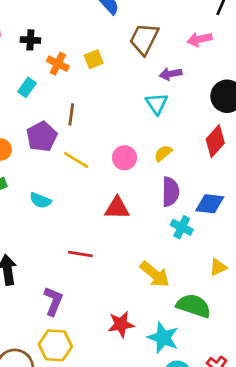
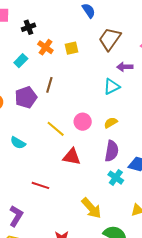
black cross: (30, 40) -> (28, 27), turned -32
cyan triangle: (157, 104) -> (112, 87), turned 30
yellow line: (76, 160) -> (56, 129), moved

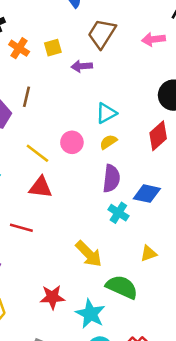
purple arrow: (125, 67) -> (82, 66), moved
cyan triangle: (112, 87) -> (106, 113), moved
red triangle: (72, 157) -> (41, 187), moved

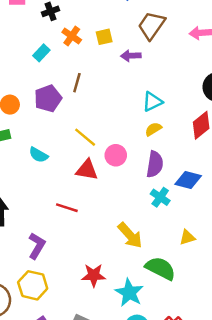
pink circle: (72, 142) -> (116, 155), moved

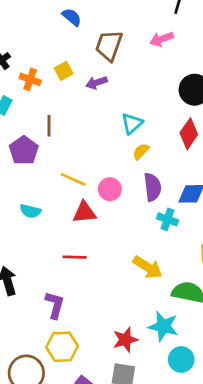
red star: (94, 275) -> (125, 340), moved

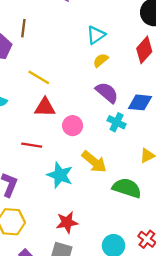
purple semicircle: (152, 187) -> (107, 93), turned -50
pink circle: (110, 189) -> (73, 126), moved
cyan star: (163, 326) -> (60, 175), moved

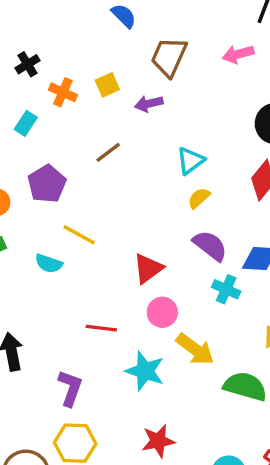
brown line: (23, 28) -> (108, 152), moved, turned 48
yellow line: (39, 77) -> (79, 235), moved
red triangle: (45, 107) -> (148, 268), moved, turned -35
pink circle: (73, 126) -> (162, 312), moved

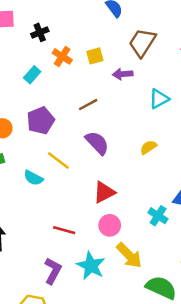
cyan triangle: (190, 161) -> (159, 99), moved
purple semicircle: (210, 246) -> (97, 143), moved
purple L-shape: (70, 388) -> (53, 271), moved

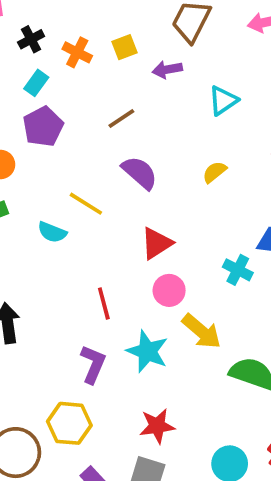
black cross: (40, 32) -> (31, 39), moved
purple pentagon: (41, 121) -> (43, 127), moved
red line: (64, 230) -> (104, 304), turned 65

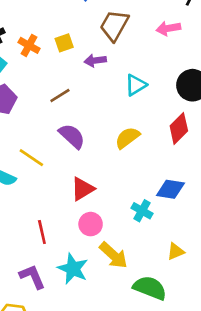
yellow semicircle: (214, 172) -> (127, 138), size x1.4
purple L-shape: (93, 364) -> (32, 277), turned -48

